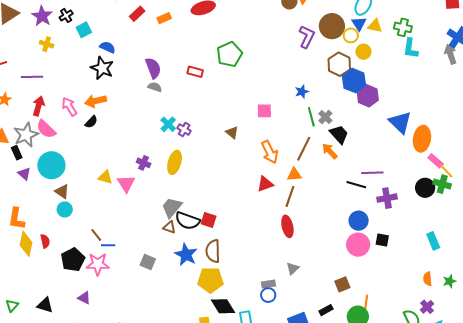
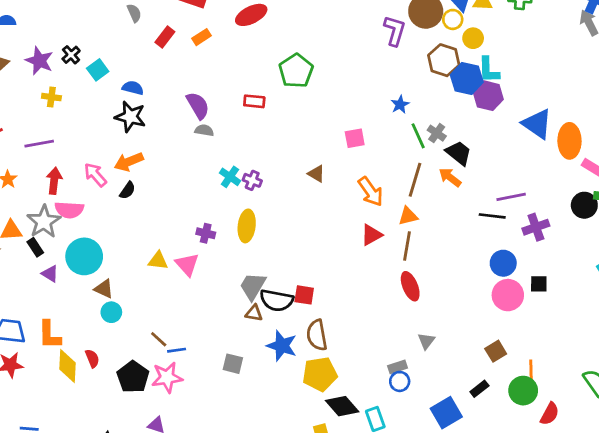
cyan L-shape: (411, 48) -> (489, 70), moved
pink semicircle: (46, 129) -> (69, 210), turned -30

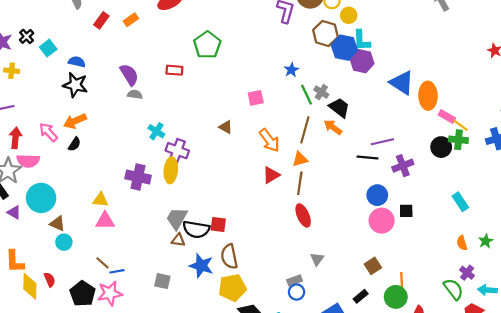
purple cross: (252, 180) -> (177, 151), moved, size x1.5
purple cross: (206, 233) -> (138, 177), size x1.6
pink triangle: (187, 264) -> (105, 221), moved, turned -48

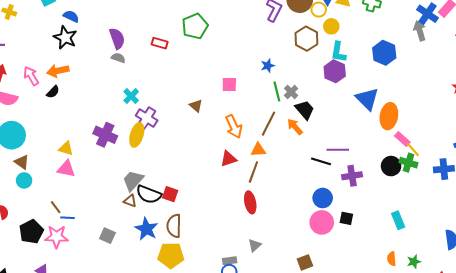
blue hexagon: (344, 48) -> (384, 53), moved

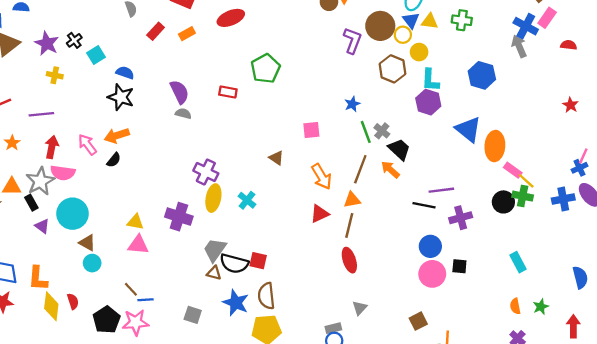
cyan cross: (131, 96) -> (247, 200), moved
purple cross: (147, 118) -> (206, 172), moved
purple cross: (105, 135) -> (179, 217), moved

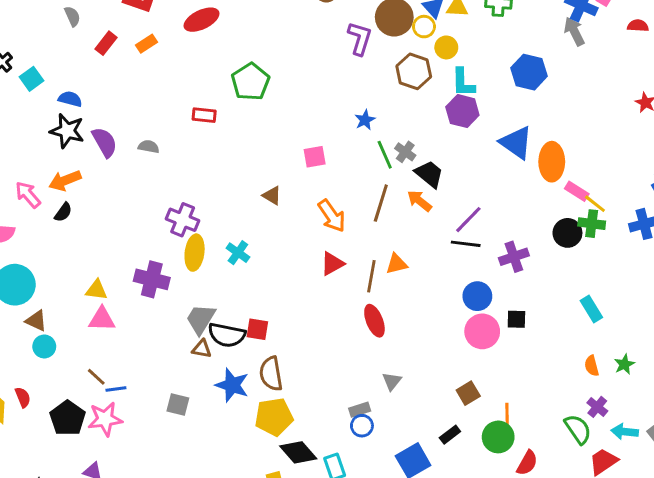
purple semicircle: (179, 92) -> (105, 142), moved
purple line: (441, 190) -> (468, 220), moved, turned -35
orange triangle: (352, 200) -> (397, 264), moved

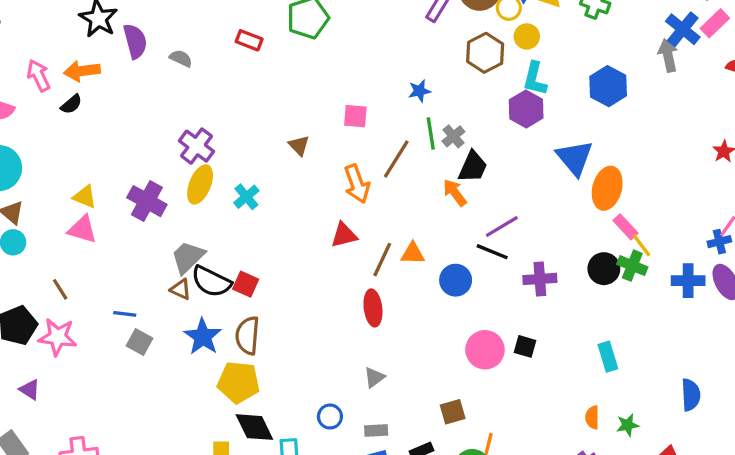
black trapezoid: (429, 174) -> (473, 167), turned 60
brown line: (381, 203) -> (396, 159), moved
blue circle: (477, 296) -> (456, 280), moved
blue line: (116, 389) -> (125, 314), moved
gray rectangle: (360, 410) -> (376, 430), moved

